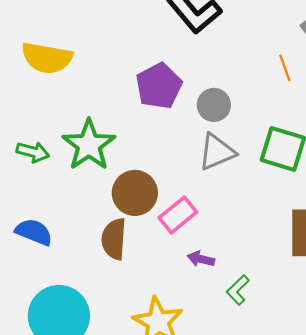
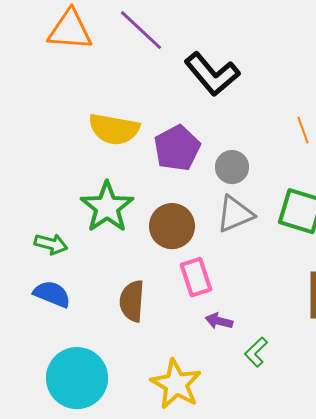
yellow semicircle: (47, 58) -> (114, 129), moved
green arrow: (33, 152) -> (51, 244), moved
brown circle: (135, 193) -> (172, 226), moved
pink rectangle: (178, 215) -> (196, 277), turned -69

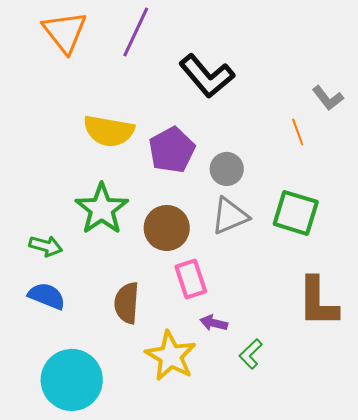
orange triangle: (70, 30) -> (65, 32), turned 48
purple line: (141, 30) -> (136, 32), turned 72
yellow star: (176, 384) -> (171, 356), moved

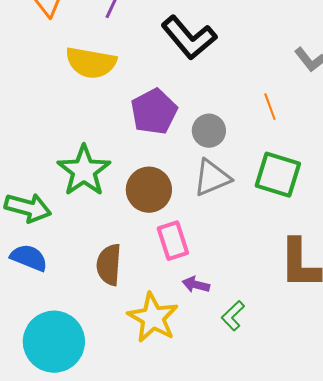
yellow semicircle: (109, 131) -> (91, 63), moved
orange line: (298, 132) -> (270, 107), moved
green arrow: (46, 246) -> (28, 208), size x1.4

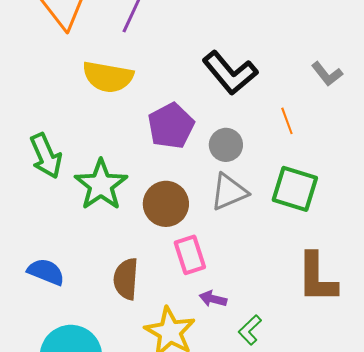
black L-shape: (189, 38) -> (230, 73), moved
green arrow: (28, 208) -> (46, 156), moved, turned 51

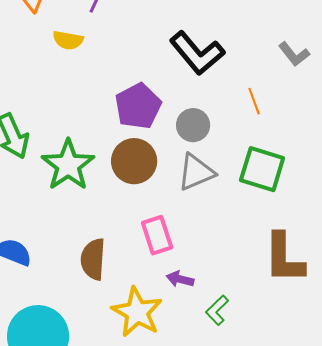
yellow semicircle: (108, 77) -> (68, 40), moved, size x0.6
brown circle: (166, 204) -> (134, 161), moved

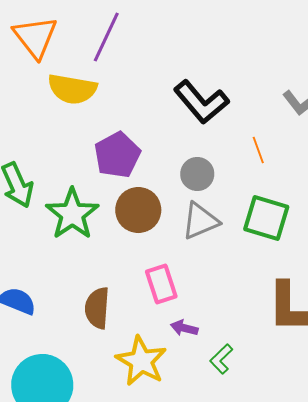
yellow semicircle: (68, 40) -> (72, 89), size x1.6
purple pentagon: (138, 106) -> (117, 155), moved

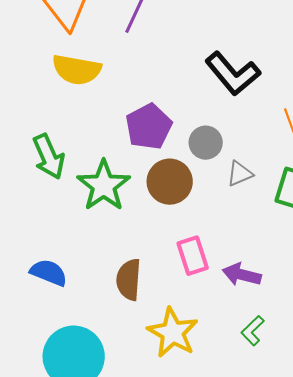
yellow semicircle: (72, 89) -> (77, 70), moved
gray circle: (197, 174) -> (206, 143), moved
gray triangle: (200, 221) -> (240, 174), moved, size x0.7
purple arrow: (184, 328) -> (242, 275), moved, size x1.4

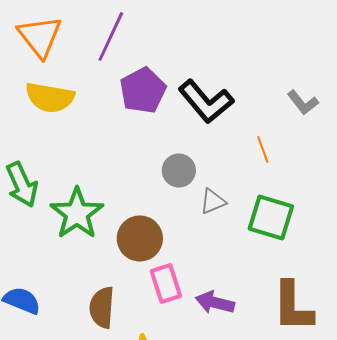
purple pentagon: (149, 127) -> (143, 90), moved
brown circle: (170, 182) -> (140, 238), moved

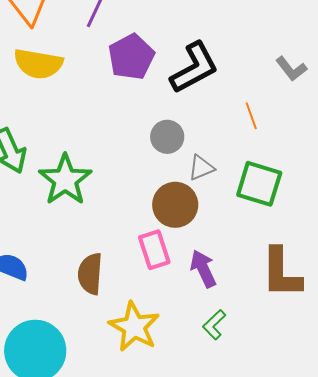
black L-shape: (206, 101) -> (194, 68), turned -78
brown circle: (140, 238) -> (175, 205), moved
purple arrow: (215, 302) -> (203, 269), turned 51

